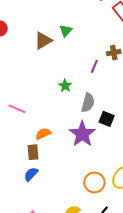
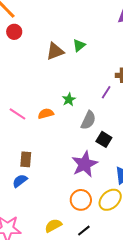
purple line: (94, 66) -> (106, 92), moved
orange semicircle: (43, 134) -> (46, 114), moved
purple star: (82, 134) -> (85, 164), moved

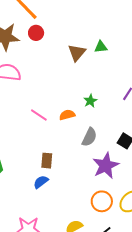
green triangle: (79, 45) -> (101, 47), turned 32
brown triangle: (55, 51) -> (77, 53), turned -30
gray semicircle: (88, 120) -> (89, 137), moved

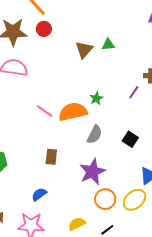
orange semicircle: (67, 115) -> (73, 112), size x1.8
purple star: (106, 166) -> (92, 172), moved
blue semicircle: (41, 182) -> (39, 194), moved

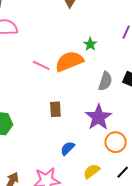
gray semicircle: (95, 134) -> (105, 81), moved
blue semicircle: (39, 194) -> (68, 148), moved

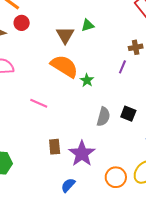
orange semicircle: (69, 61) -> (64, 66), moved, turned 56
purple star: (98, 117) -> (82, 154), moved

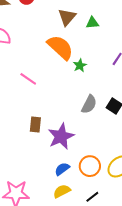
green triangle: (88, 25) -> (92, 23), moved
blue semicircle: (68, 185) -> (62, 169), moved

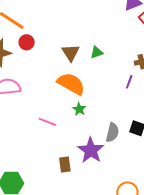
green star: (80, 65) -> (79, 109), moved
purple star: (61, 136) -> (91, 150), moved

